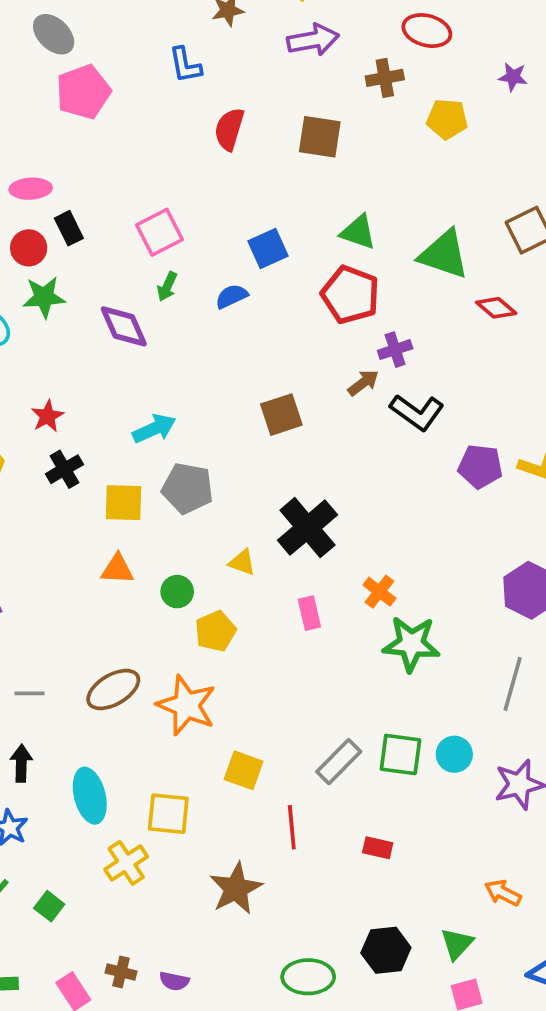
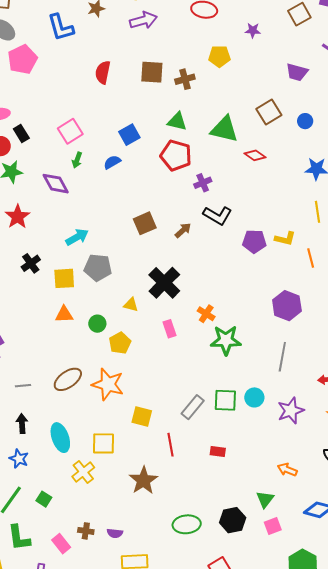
blue L-shape: (185, 65) -> (61, 27), moved, size x1.4
brown cross: (385, 78) -> (185, 79), moved
brown arrow: (363, 383) -> (183, 230), moved
red star: (47, 416) -> (18, 217), moved, size x1.4
black hexagon: (386, 950) -> (233, 520), moved

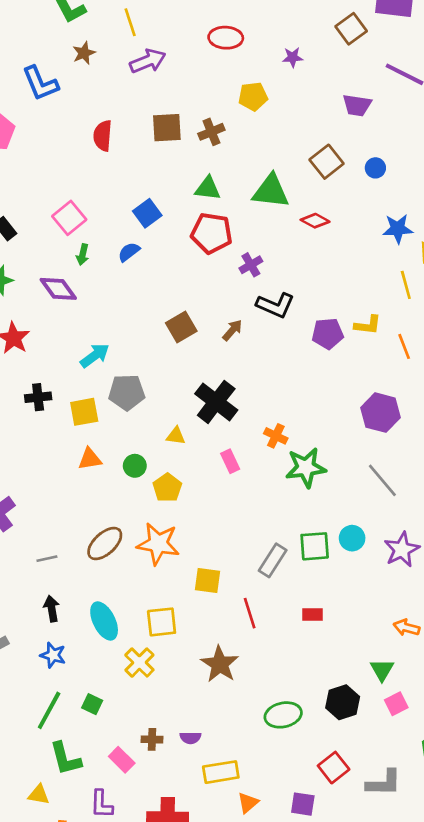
black cross: (31, 263) -> (38, 397), turned 36
gray line: (282, 357) -> (382, 480), turned -44

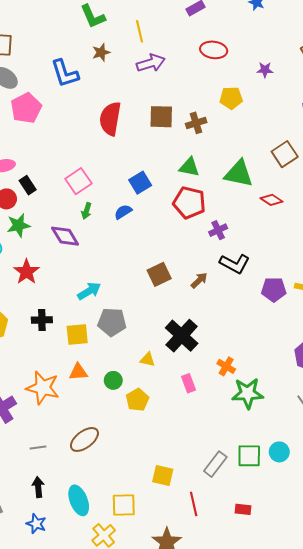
red semicircle: (103, 136) -> (110, 119), size x1.4
orange star: (158, 544) -> (43, 388), moved

